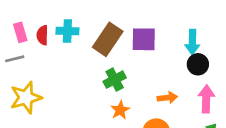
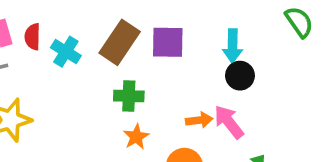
cyan cross: (67, 31) -> (66, 52), moved, turned 30
green cross: (115, 80) -> (129, 96), turned 30
pink arrow: (206, 99) -> (229, 122), moved, turned -40

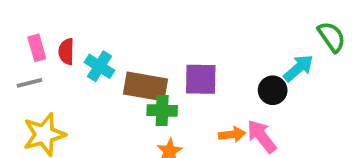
brown rectangle: (120, 42) -> (146, 87), moved, turned 66
purple square: (168, 42) -> (201, 79), moved
cyan arrow: (233, 46) -> (298, 68), moved, turned -132

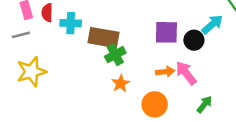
cyan cross: (99, 66) -> (71, 23), turned -30
purple square: (201, 79) -> (166, 32), moved
green cross: (162, 111) -> (115, 55), turned -30

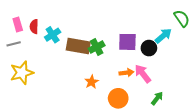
cyan cross: (71, 23) -> (53, 35), turned -35
green cross: (115, 55) -> (97, 47), moved

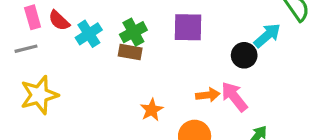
red semicircle: (34, 27) -> (59, 21), turned -48
purple square: (127, 42) -> (188, 27), moved
brown rectangle: (78, 46) -> (130, 52), size x0.6
green cross: (97, 47) -> (133, 32), moved

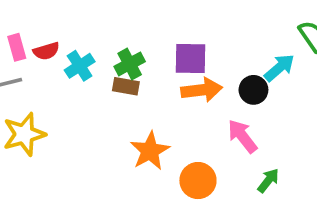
red semicircle: (59, 21) -> (46, 51), turned -60
orange arrow: (208, 95) -> (202, 90), moved, size x1.5
orange star: (152, 110) -> (150, 151), size x1.5

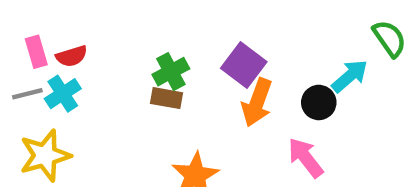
purple square: (191, 58) -> (244, 65), turned 36
cyan cross: (80, 66) -> (63, 94), moved
orange arrow: (202, 90) -> (257, 102), turned 117

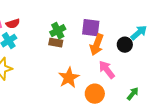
purple square: (244, 65) -> (91, 28), turned -30
pink arrow: (306, 158) -> (107, 70), moved

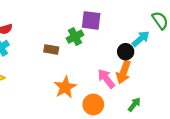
purple square: (91, 28) -> (91, 20), moved
green cross: (58, 31) -> (75, 37), moved
orange arrow: (97, 45) -> (123, 72), moved

